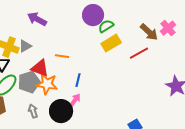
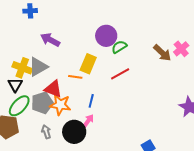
yellow rectangle: (111, 43) -> (88, 64), moved, turned -36
gray triangle: (25, 46) -> (38, 67), size x1.5
red line: (139, 53) -> (120, 74), moved

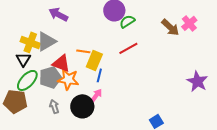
yellow rectangle: (88, 64) -> (94, 60), moved

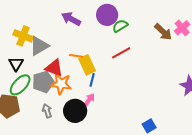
purple arrow: (58, 14) -> (71, 19), moved
yellow cross: (30, 42) -> (23, 36), moved
yellow rectangle: (94, 60) -> (87, 65), turned -48

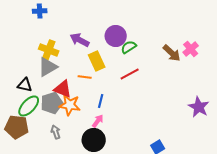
yellow cross: (23, 36) -> (49, 50), moved
black triangle: (16, 64) -> (25, 85), turned -49
yellow rectangle: (87, 65) -> (97, 61), moved
black circle: (75, 111) -> (94, 140), moved

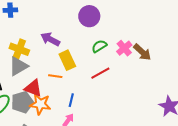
purple circle: (116, 36) -> (89, 16), moved
pink cross: (191, 49) -> (124, 48), moved

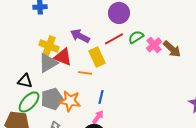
green semicircle: (99, 46) -> (136, 37), moved
red line: (100, 73) -> (114, 39), moved
red triangle: (33, 88) -> (63, 57), moved

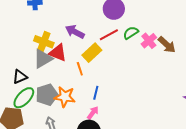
yellow rectangle: (97, 57) -> (92, 53), turned 72
orange line: (85, 73) -> (80, 69), turned 64
black triangle: (25, 81) -> (20, 77), turned -35

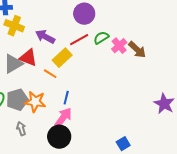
yellow cross: (44, 42) -> (14, 26), moved
orange line: (80, 69) -> (50, 74), turned -40
pink arrow: (93, 113) -> (63, 118), size x1.5

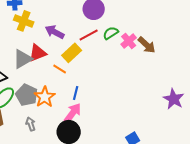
red triangle: (28, 58) -> (38, 53), turned -42
gray pentagon: (17, 100) -> (27, 95), turned -30
orange star: (35, 102) -> (45, 97), turned 30

